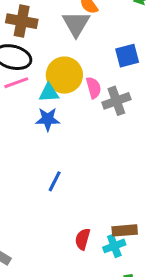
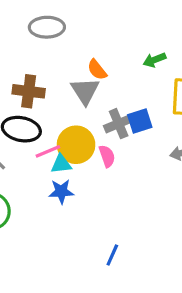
pink line: (16, 83) -> (48, 151), moved
gray cross: (116, 101) -> (119, 124), moved
blue line: (55, 181) -> (112, 255), moved

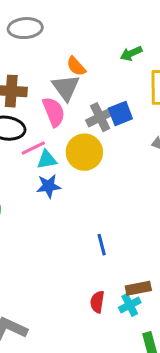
yellow circle: (76, 145) -> (84, 152), moved
pink semicircle: (107, 156) -> (54, 112), moved, size x1.4
blue line: (112, 255) -> (102, 245), turned -35

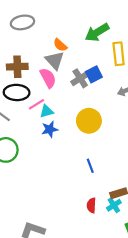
green arrow: (131, 53) -> (97, 32), size x1.6
yellow circle: (84, 152) -> (89, 121), moved

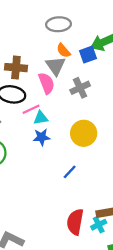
gray ellipse: (22, 22) -> (58, 24), moved
blue square: (94, 74) -> (88, 55), moved
blue line: (90, 166) -> (70, 172), moved, turned 56
red semicircle: (91, 205) -> (75, 222), size x1.6

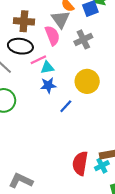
blue line: (70, 172) -> (66, 106), moved

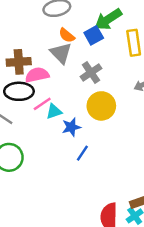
pink semicircle: (52, 36) -> (37, 75), moved, turned -72
yellow circle: (87, 81) -> (101, 106), moved
blue star: (48, 85) -> (71, 127), moved

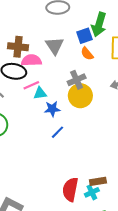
green arrow: (108, 19) -> (99, 25), turned -50
orange semicircle: (67, 35) -> (87, 54), moved
gray cross: (91, 72) -> (77, 80), moved

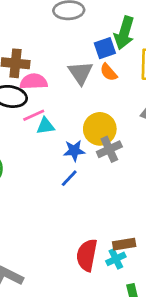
gray triangle: (55, 46) -> (81, 73), moved
gray cross: (77, 80) -> (109, 149), moved
blue star: (52, 109) -> (74, 151), moved

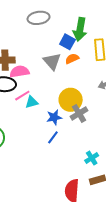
blue square: (105, 48) -> (67, 42), turned -35
orange semicircle: (109, 72) -> (72, 59), turned 112
cyan cross: (116, 259) -> (92, 158), moved

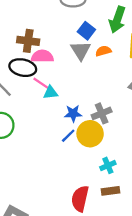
blue square: (67, 42) -> (86, 31), moved
pink line: (22, 96) -> (41, 83), turned 56
yellow circle: (71, 100) -> (90, 134), moved

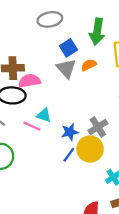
blue square: (86, 31) -> (68, 48), turned 30
pink line: (41, 83) -> (32, 126), moved
cyan triangle: (51, 93) -> (44, 115), turned 35

